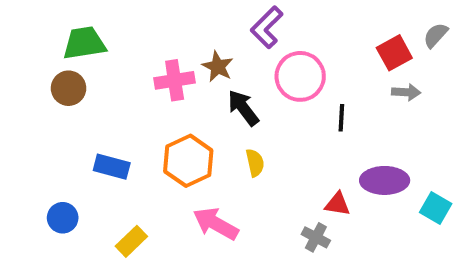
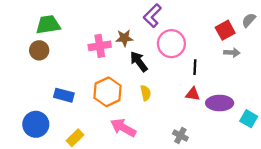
brown star: (218, 67) -> (124, 38), turned -30
red triangle: (337, 204) -> (193, 94), moved
blue circle: (63, 218) -> (36, 124), size x1.5

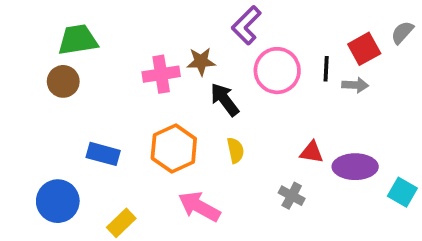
gray arrow: (232, 53) -> (355, 85), moved
black line: (195, 67) -> (326, 69), moved
gray cross: (180, 136) -> (292, 196), moved

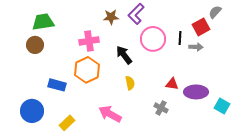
gray semicircle: (402, 32) -> (215, 12), moved
brown star: (201, 61) -> (111, 17), moved
orange hexagon: (174, 149) -> (87, 70), moved

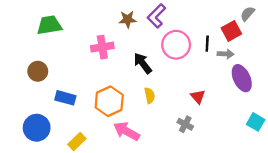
brown circle: (35, 45) -> (38, 71), moved
orange hexagon: (87, 70) -> (109, 101), moved
red triangle: (172, 84) -> (198, 97), turned 40
purple ellipse: (196, 92) -> (242, 78), moved, turned 65

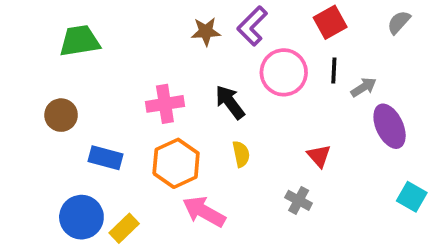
red square: (231, 31) -> (330, 22), moved
pink cross: (102, 47) -> (165, 104), moved
gray arrow: (226, 54) -> (364, 87), turned -35
blue circle: (37, 128) -> (81, 217), moved

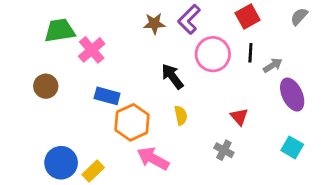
pink cross: (165, 104) -> (92, 50), moved, turned -32
blue rectangle: (106, 158) -> (107, 96), moved
cyan square: (412, 197) -> (292, 147), moved

